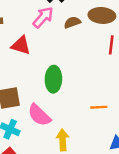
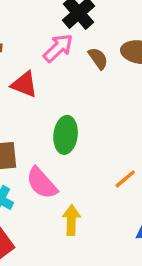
brown semicircle: (72, 22) -> (98, 58), turned 70
orange line: (99, 107) -> (125, 179), turned -42

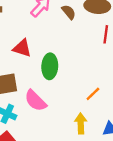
red triangle: (24, 84) -> (22, 48), moved
yellow arrow: (71, 220) -> (81, 124), moved

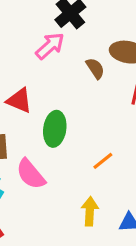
brown semicircle: (69, 12) -> (95, 68), moved
orange line: (93, 94) -> (103, 161), moved

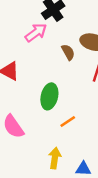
green ellipse: (55, 129) -> (49, 96), moved

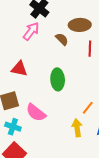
orange line: (68, 121) -> (88, 108), moved

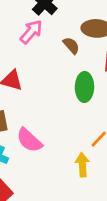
green ellipse: (58, 79) -> (84, 87), moved

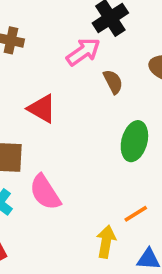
brown semicircle: (71, 45) -> (113, 82), moved

